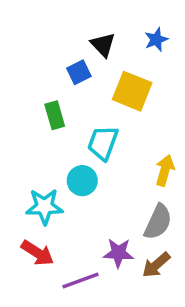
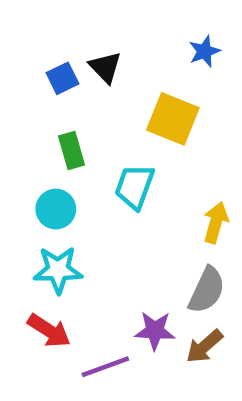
black triangle: (103, 45) -> (105, 67), moved
blue square: (79, 72) -> (63, 78), moved
cyan circle: (82, 181) -> (56, 209), moved

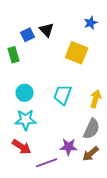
green rectangle: (72, 150) -> (14, 55), moved
cyan trapezoid: (135, 186) -> (63, 95), moved

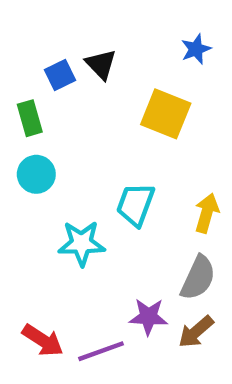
cyan circle: (25, 93) -> (36, 174), moved
cyan star: (26, 120) -> (82, 243), moved
red arrow: (22, 147) -> (43, 340), moved

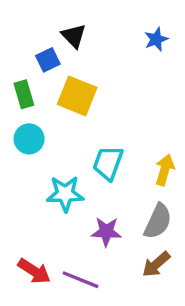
black triangle: (101, 64) -> (74, 36), moved
yellow square: (166, 114) -> (77, 96), moved
purple star: (148, 317) -> (106, 232), moved
purple line: (101, 351) -> (81, 280), turned 42

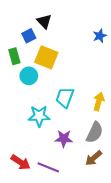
blue star: (156, 39) -> (100, 36), moved
cyan circle: (29, 139) -> (29, 76), moved

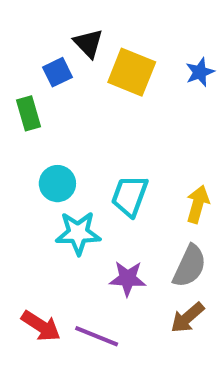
yellow square: (46, 57) -> (132, 72), moved
cyan circle: (29, 76) -> (57, 184), moved

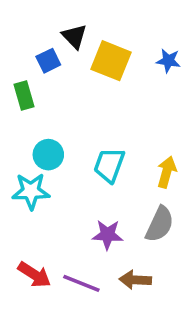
blue star: (200, 72) -> (168, 61), turned 30
cyan star: (78, 233) -> (31, 191), moved
brown arrow: (187, 318) -> (135, 280), moved, turned 44

